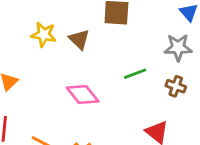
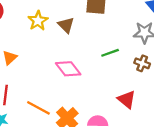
yellow star: (44, 35) -> (38, 21), turned 30

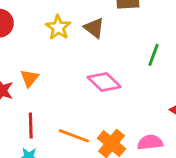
green line: (110, 53) -> (154, 55), turned -42

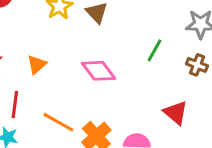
orange triangle: (29, 78) -> (37, 64), moved

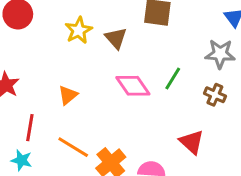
orange triangle: (37, 64) -> (68, 95), moved
pink diamond: (98, 71) -> (133, 86), moved

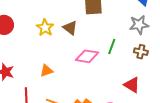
pink diamond: (133, 86) -> (87, 56), turned -35
orange triangle: (68, 95) -> (46, 71), turned 32

